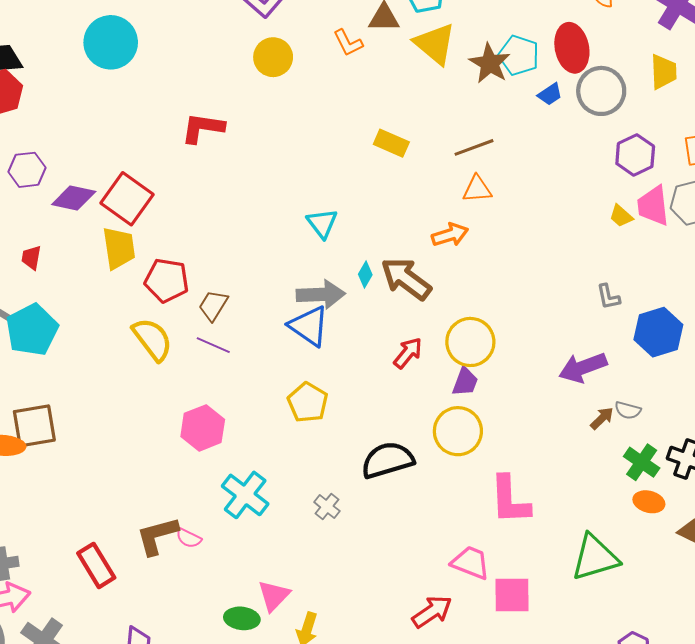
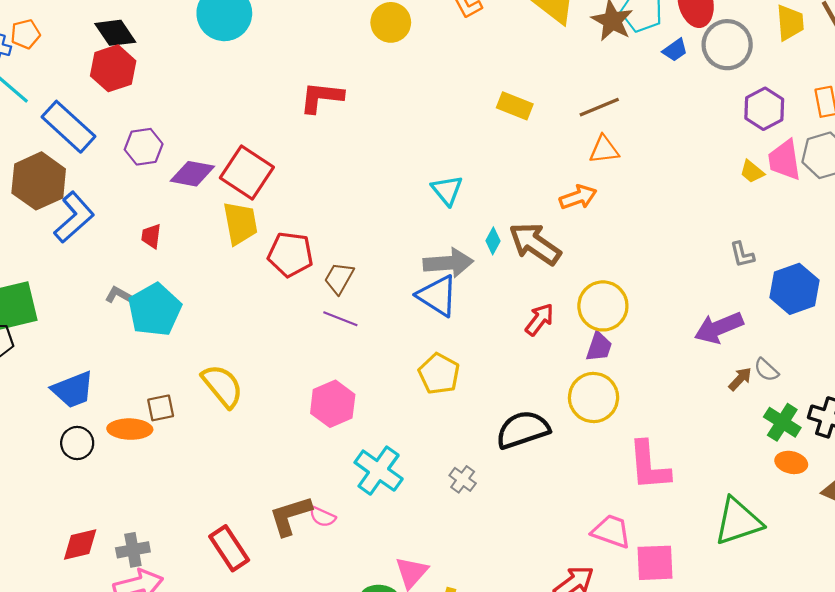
yellow semicircle: (152, 339) -> (222, 386), moved
gray semicircle: (628, 410) -> (766, 370), turned 30
brown square: (34, 426) -> (161, 408), size x0.6

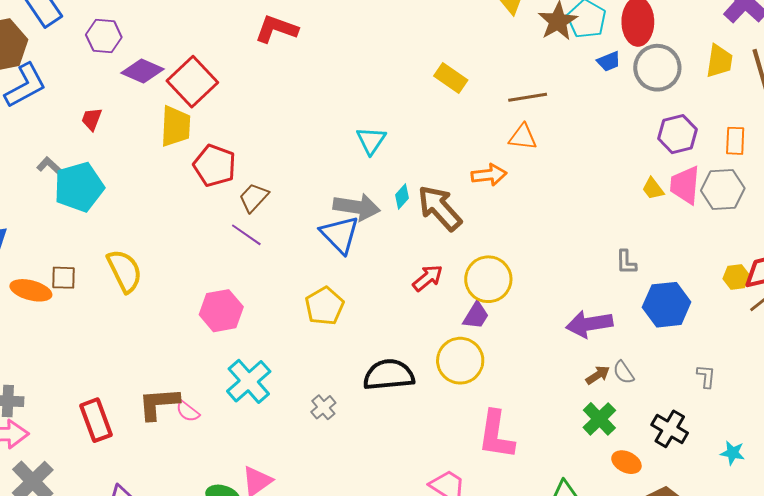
green cross: (782, 422) -> (599, 419), moved

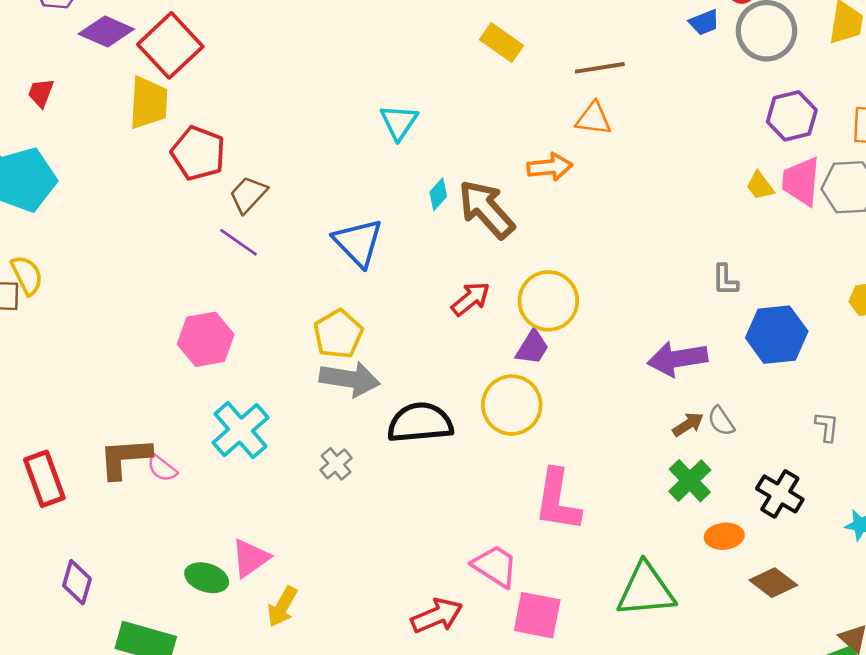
gray arrow: (357, 207) -> (350, 379), moved
yellow semicircle: (125, 271) -> (27, 275), moved, size x0.7
orange ellipse: (626, 462) -> (724, 536), turned -32

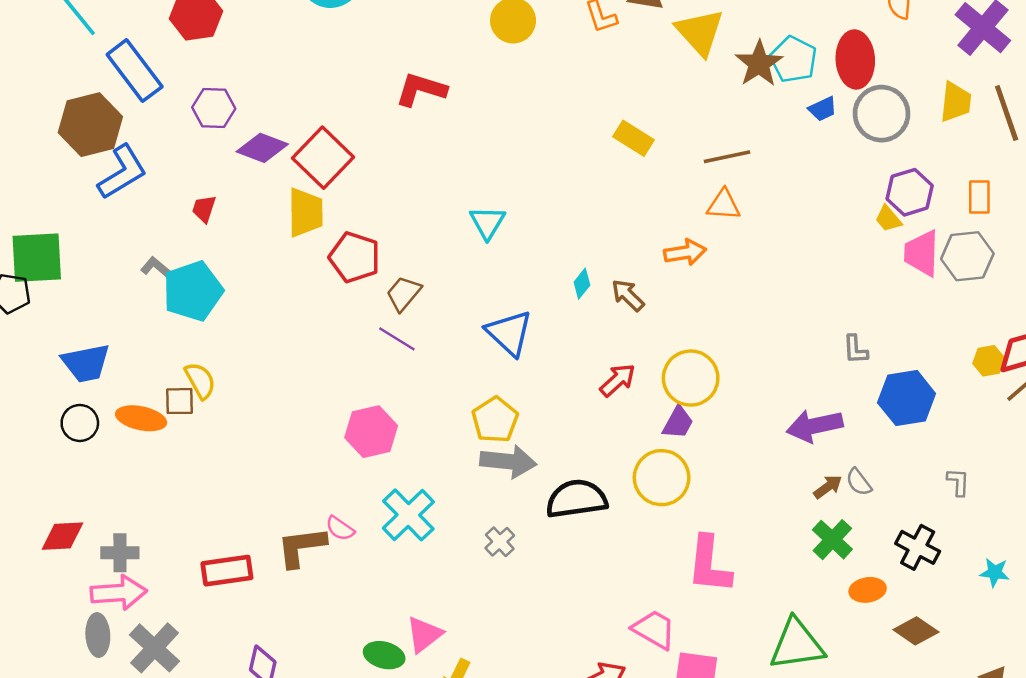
cyan triangle: (399, 122) -> (487, 222), moved
yellow trapezoid: (760, 186) -> (888, 219), moved
brown arrow: (486, 209) -> (628, 295), size x0.6
pink semicircle: (162, 468) -> (340, 528), moved
red rectangle: (44, 479) -> (227, 571), turned -75

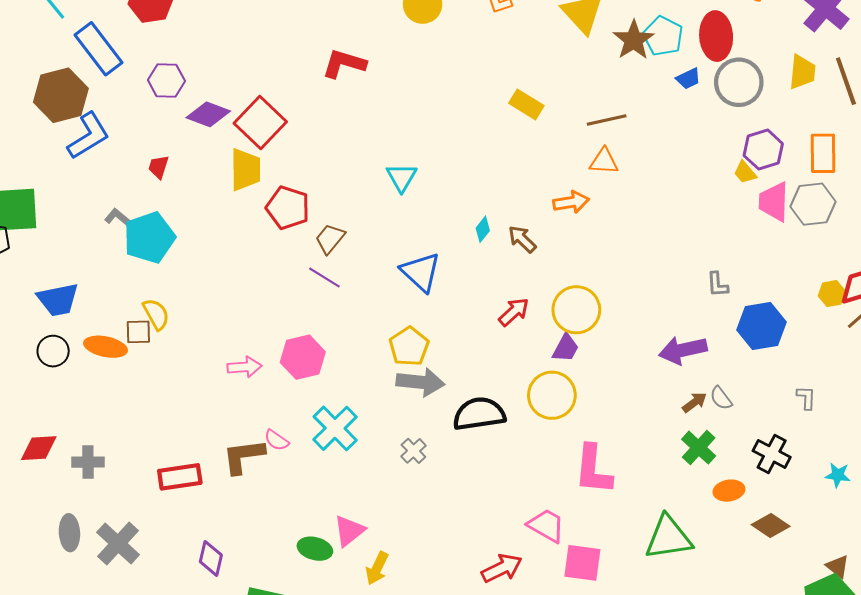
orange rectangle: (979, 197) -> (823, 153), size x1.4
pink arrow: (119, 593) -> (244, 367), moved, size x0.7

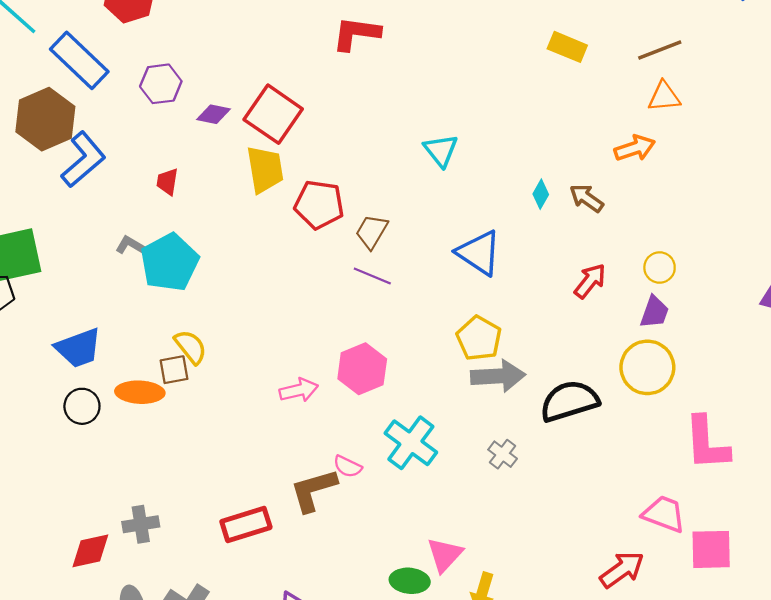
purple diamond: (208, 114) -> (214, 114), size x0.7
yellow circle: (576, 310) -> (660, 268), size x0.6
red diamond: (39, 448) -> (90, 551), moved

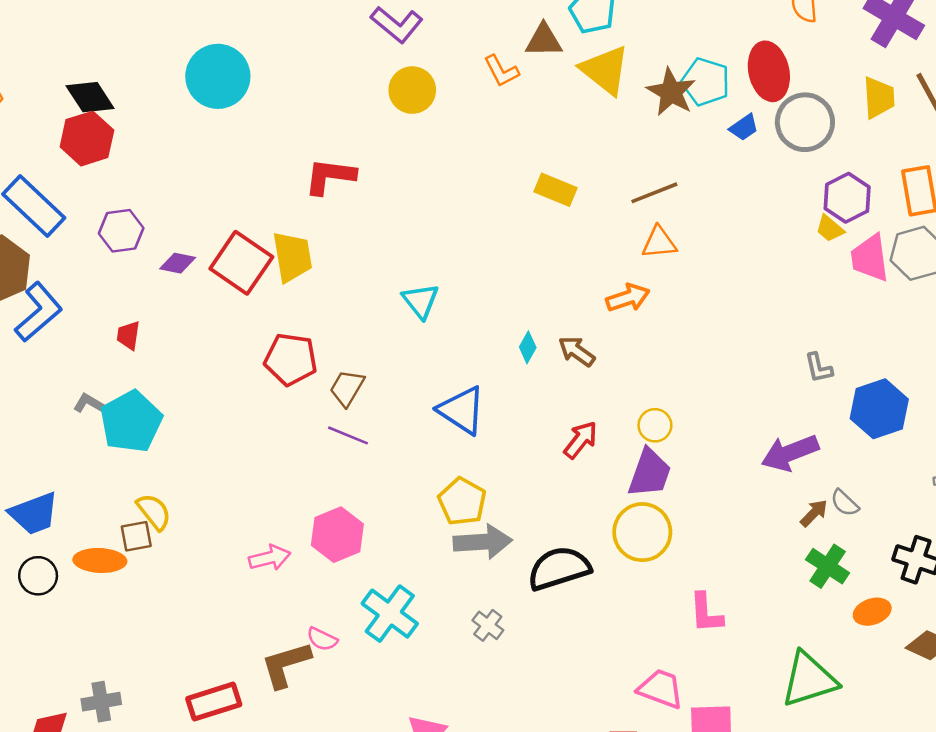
yellow trapezoid: (265, 169) -> (292, 257), moved
purple trapezoid: (654, 312) -> (650, 473), size x1.4
pink L-shape: (707, 443) -> (706, 613), size x0.7

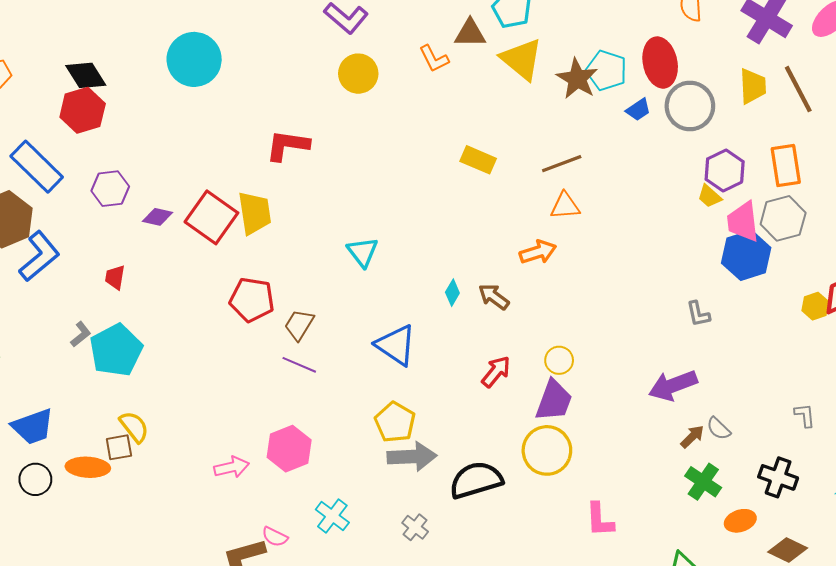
gray L-shape: (89, 403) -> (81, 334), turned 110
blue hexagon: (879, 409) -> (746, 255), moved
cyan cross: (390, 614) -> (332, 516), size x0.7

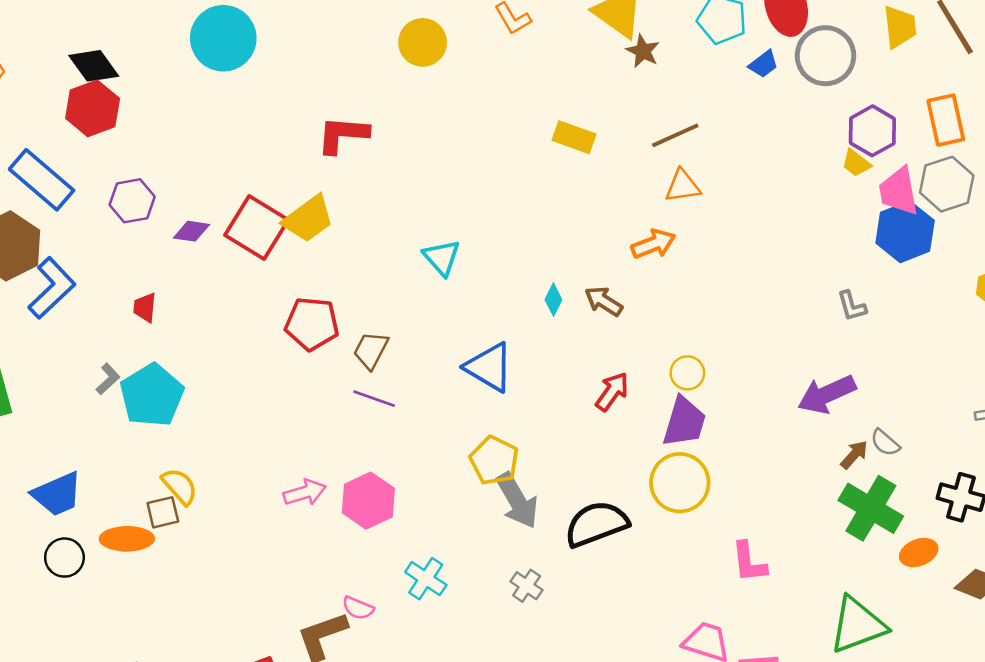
brown star: (577, 79) -> (643, 51), moved, size x0.7
yellow trapezoid: (255, 213) -> (308, 219), turned 66
gray arrow: (412, 457) -> (517, 501), turned 66
pink arrow: (232, 467) -> (305, 492), moved
green cross: (703, 482) -> (871, 508), size x1.4

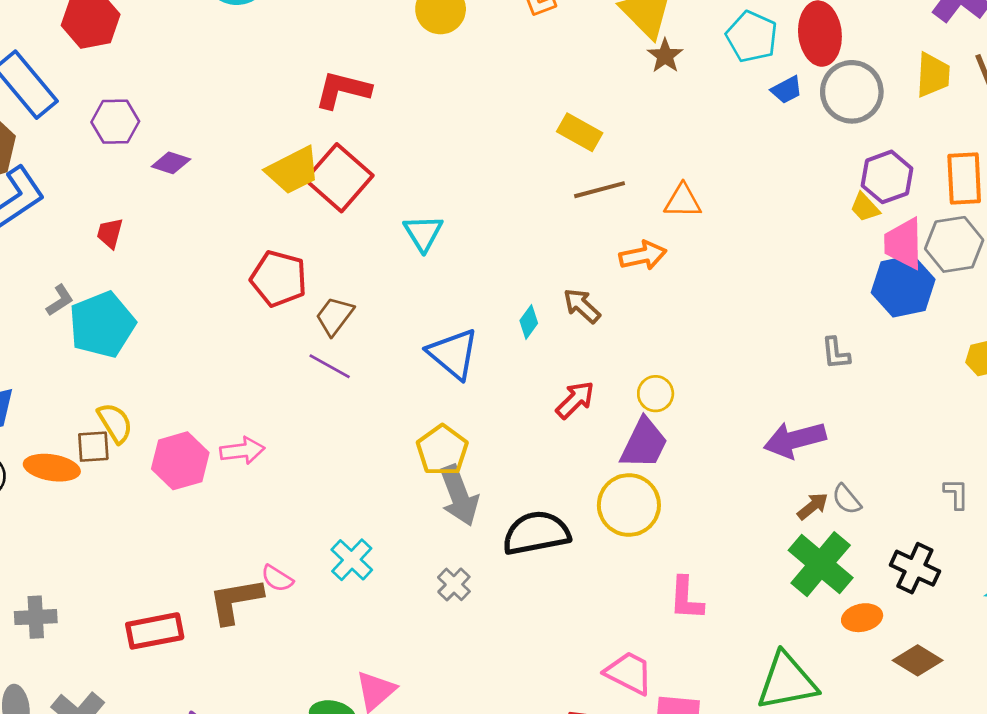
brown line: (675, 135) -> (600, 190), moved
red square: (257, 228) -> (339, 178), moved
cyan diamond: (553, 300) -> (529, 322), moved
pink hexagon: (368, 501) -> (180, 461), moved

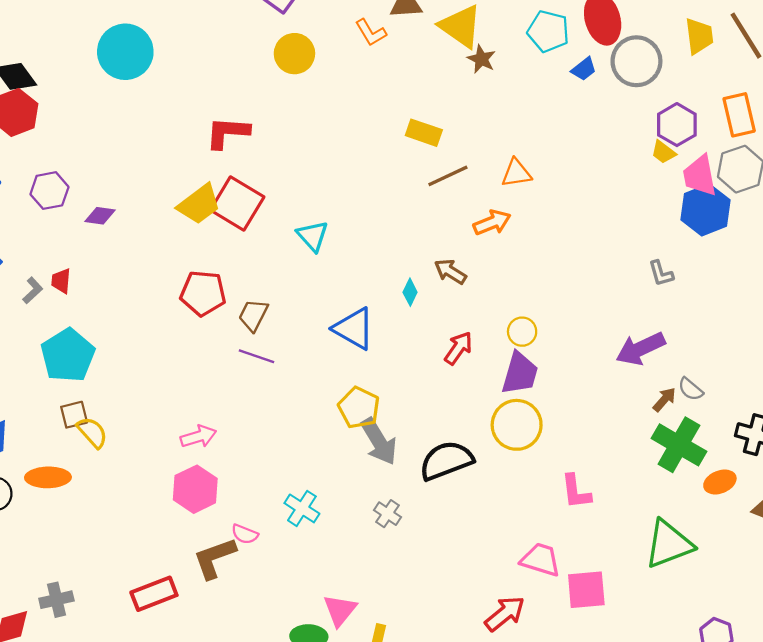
gray L-shape: (60, 300) -> (33, 290), moved
brown square: (93, 447) -> (74, 415), moved
pink hexagon: (180, 461) -> (195, 489), moved

